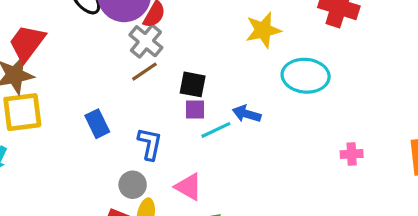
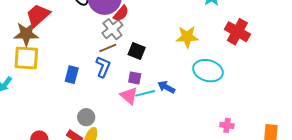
black square: (193, 84) -> (137, 51), moved
blue rectangle: (97, 124) -> (72, 75), turned 30
blue L-shape: (150, 144) -> (103, 67), moved
pink triangle: (189, 187) -> (129, 96), moved

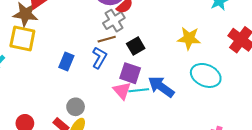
black square: (137, 51) -> (136, 46), turned 30
purple square: (135, 78) -> (130, 73), size x1.5
blue arrow: (166, 87) -> (161, 87), size x1.5

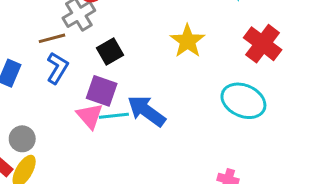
yellow star: (189, 38) -> (187, 41), turned 30
brown line: (107, 39) -> (52, 38), moved
cyan ellipse: (206, 75) -> (243, 101), moved

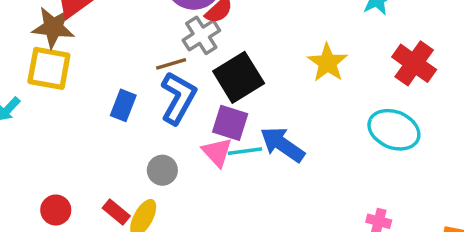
black square: (110, 52) -> (239, 77), size x1.6
blue L-shape: (57, 68) -> (178, 98), size x1.4
gray circle: (22, 139) -> (162, 170), moved

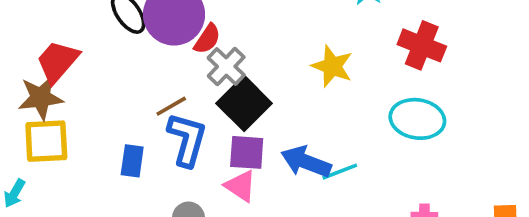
gray cross: (201, 35) -> (226, 67), moved
cyan line: (245, 151) -> (340, 172), moved

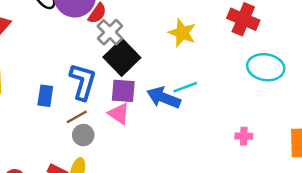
brown line: (171, 106) -> (77, 117), moved
cyan ellipse: (417, 119) -> (266, 67), moved
cyan line: (340, 172) -> (185, 87), moved

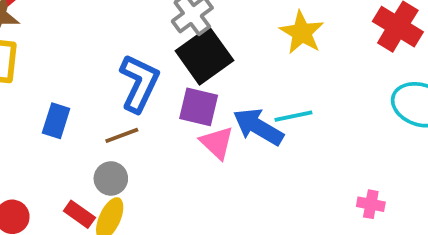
blue rectangle: (45, 96) -> (56, 121), moved
pink triangle: (119, 114) -> (217, 143), moved
gray circle: (83, 135) -> (111, 178), moved

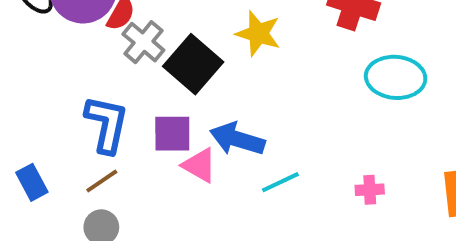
black square: (204, 56) -> (193, 64), moved
cyan line: (293, 116) -> (280, 182), moved
blue rectangle: (56, 121) -> (32, 182), turned -32

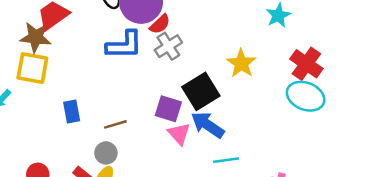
black square: (193, 64) -> (201, 91), moved
cyan ellipse: (396, 77) -> (306, 96), moved
blue L-shape: (107, 124) -> (124, 45), moved, turned 60

